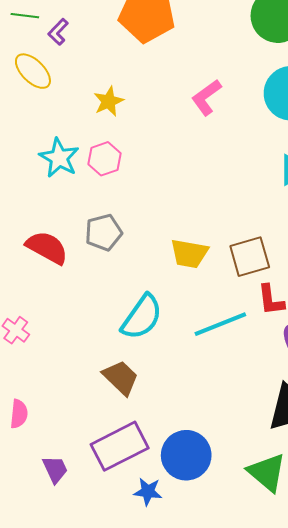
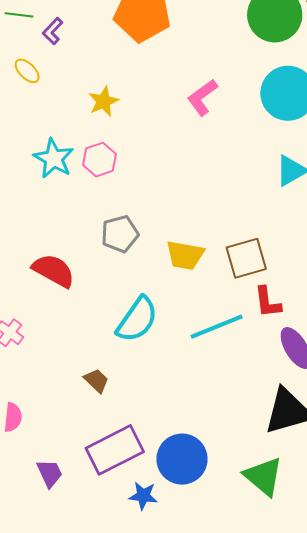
yellow ellipse: (33, 71) -> (27, 71), size x0.7
gray pentagon: (104, 232) -> (120, 234), moved
red semicircle: (47, 248) -> (54, 271), moved
brown trapezoid: (121, 378) -> (96, 381), moved, size x0.7

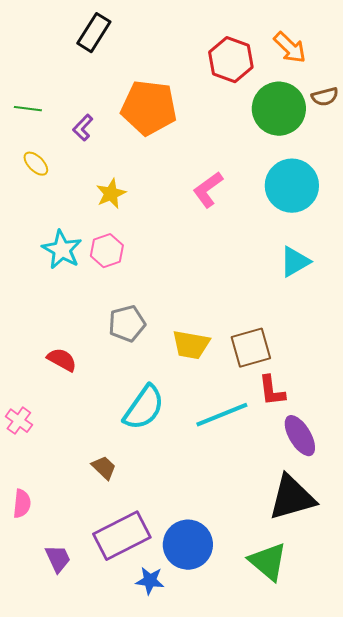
purple L-shape: (53, 31) -> (83, 128), moved
red semicircle: (54, 271) -> (62, 360), size x0.7

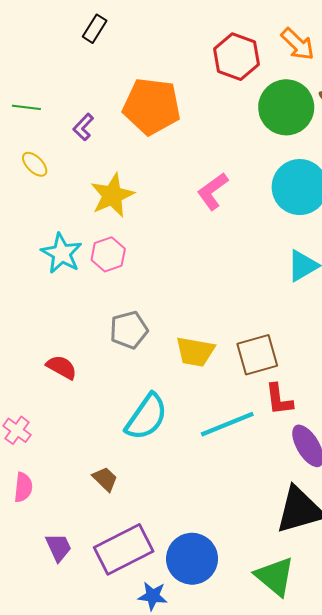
black rectangle: (94, 33) -> (95, 29), size x0.7
yellow star: (111, 194) -> (112, 195), size x1.4
pink semicircle: (22, 504) -> (23, 487), moved
purple trapezoid: (58, 559) -> (58, 547), moved

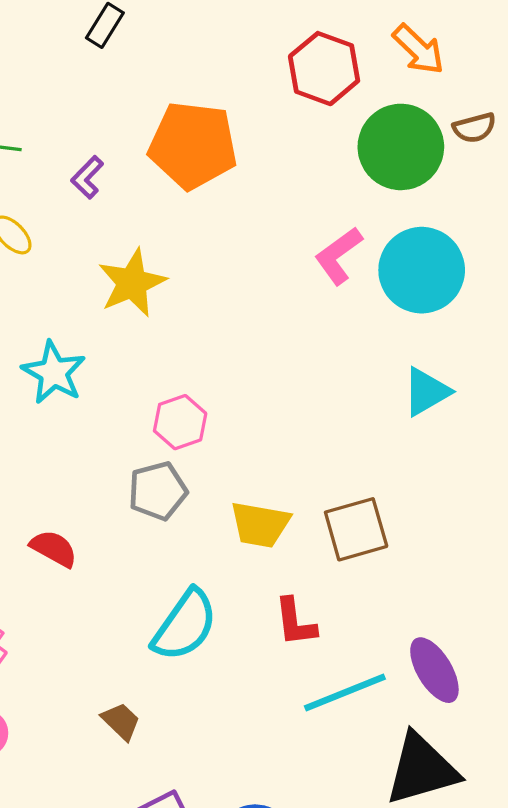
pink L-shape: (213, 191) -> (338, 256), moved
pink hexagon: (108, 254) -> (180, 422), moved
red L-shape: (279, 399) -> (295, 622), moved
cyan line: (227, 424) -> (345, 692), moved

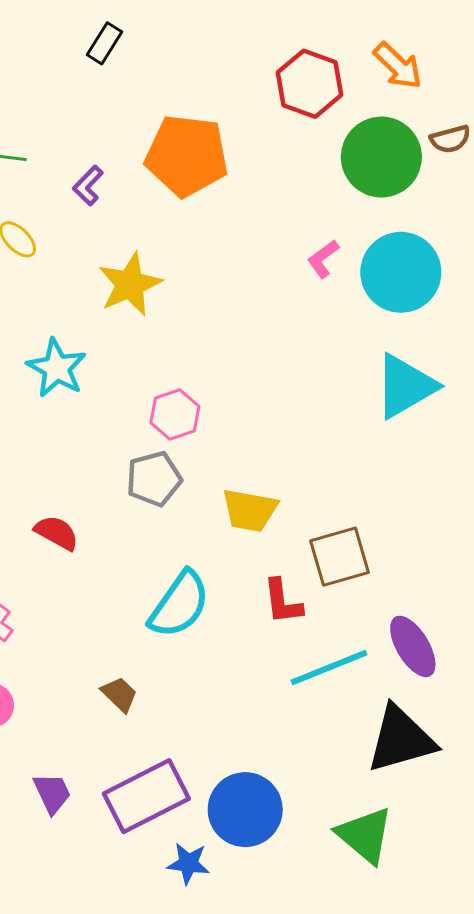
pink L-shape: (338, 256) -> (323, 259), size x0.7
cyan triangle: (426, 392) -> (405, 386), size x1.4
brown square: (356, 529) -> (339, 557), moved

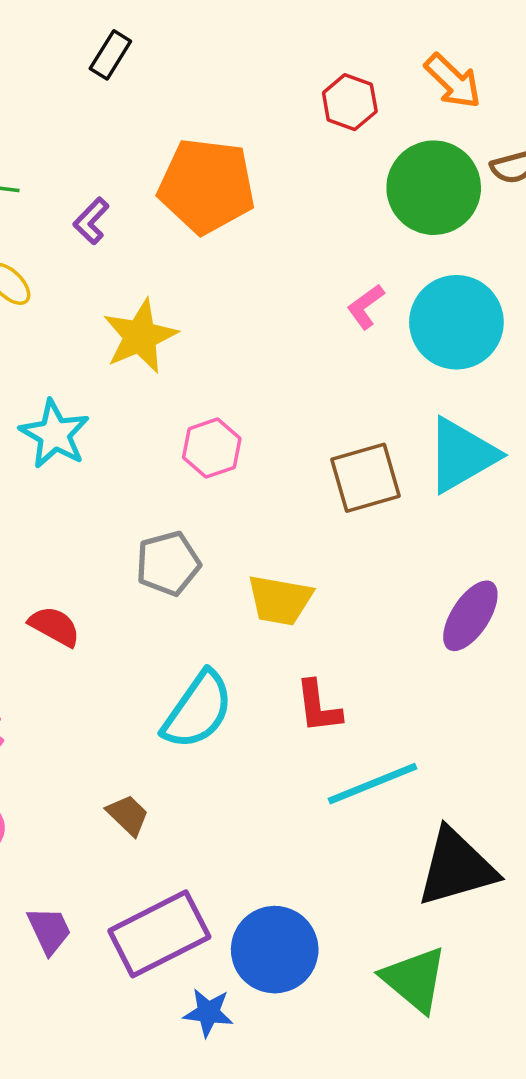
red hexagon: (310, 84) -> (350, 102), size x0.7
pink hexagon: (175, 414) -> (212, 448), moved
brown square: (339, 557) -> (366, 478), moved
purple ellipse: (413, 646) -> (470, 616), moved, turned 64

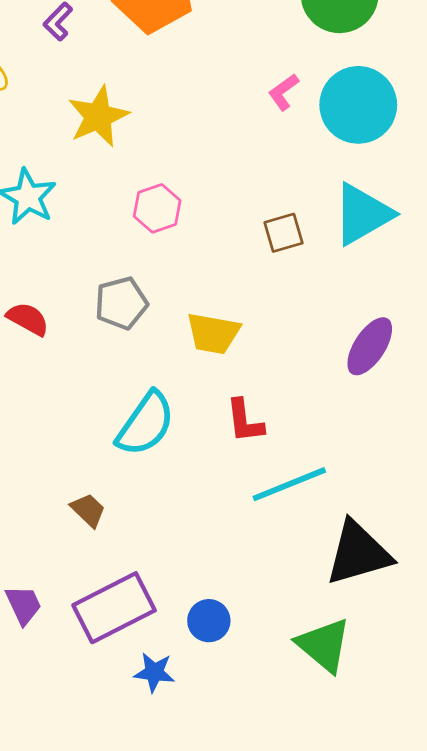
brown square: (366, 478) -> (284, 233), size x0.7
red semicircle: (54, 626) -> (28, 319), moved
blue circle: (275, 950) -> (209, 621), size x0.6

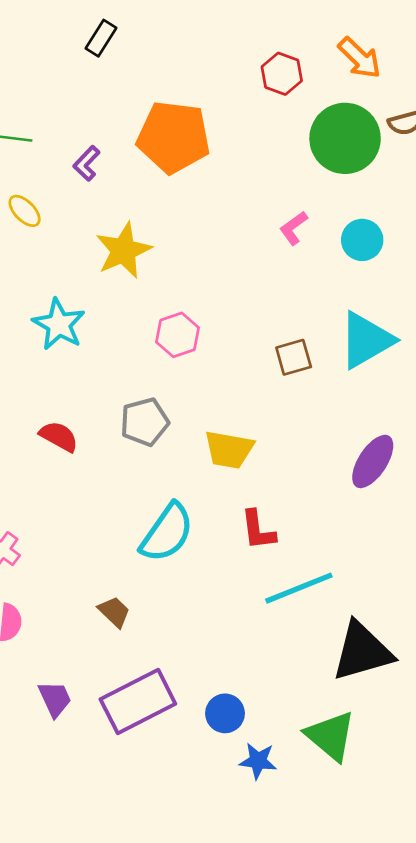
cyan circle: (358, 105) -> (362, 240), size x0.6
blue star: (154, 672) -> (258, 761), moved

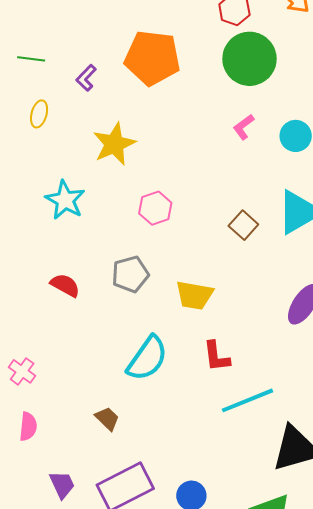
green circle: (345, 138) -> (249, 59), moved
yellow ellipse: (25, 211) -> (39, 114), turned 60
brown square: (294, 357) -> (243, 225), turned -32

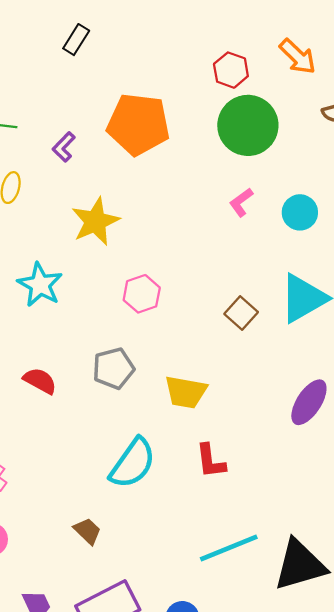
cyan line: (247, 400) -> (229, 548), moved

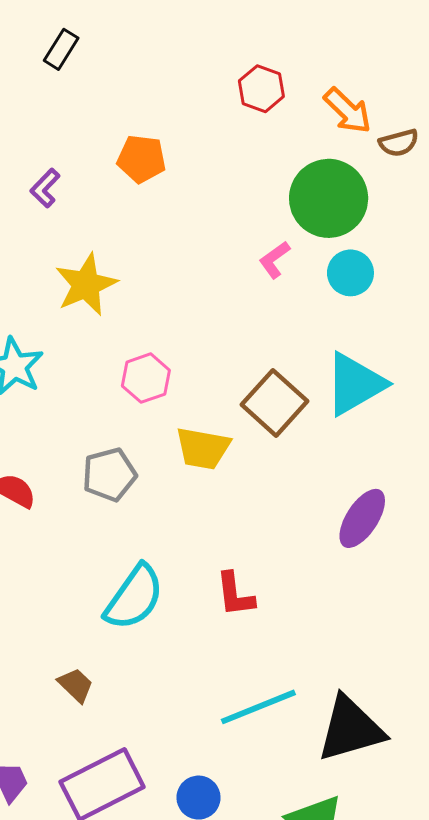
orange arrow: (298, 56) -> (348, 111), moved
orange pentagon: (138, 124) -> (141, 159), size x0.6
green circle: (248, 125) -> (329, 198), moved
brown square: (241, 313) -> (274, 403), size x1.5
yellow trapezoid: (186, 392) -> (203, 448), moved

